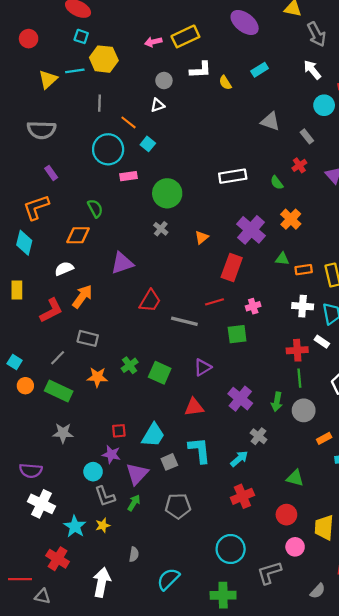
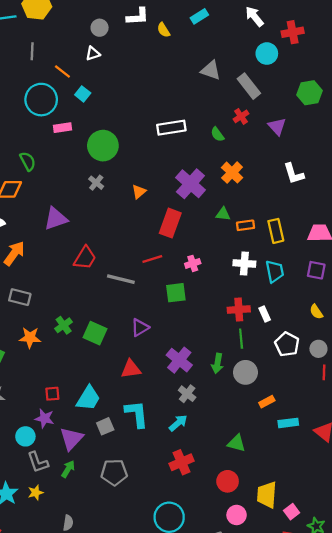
gray rectangle: (307, 136) -> (249, 86), size x1.6
white rectangle: (322, 342) -> (265, 314), moved, turned 32
gray cross: (259, 436) -> (187, 394), moved

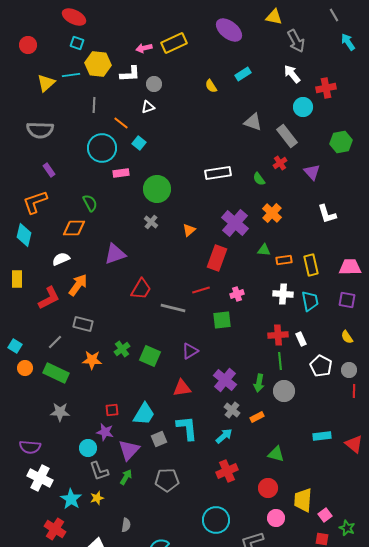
white L-shape: (138, 16) -> (130, 74), moved
orange rectangle: (267, 402) -> (257, 417), moved

